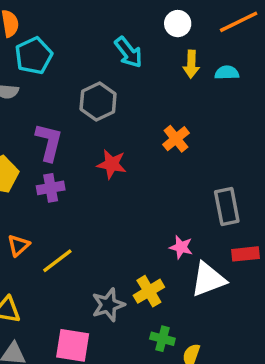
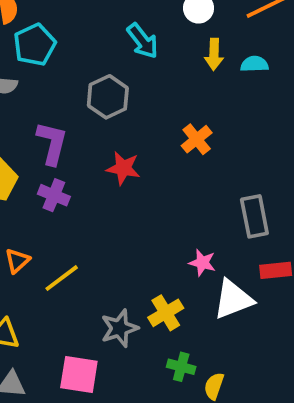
purple cross: (51, 188) -> (54, 195), turned 32

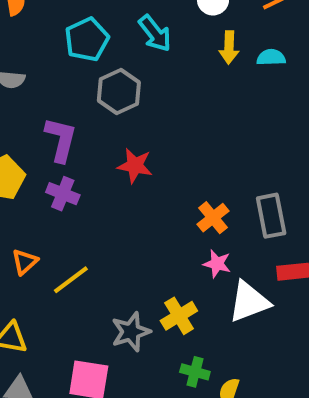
cyan pentagon: (35, 45) -> (87, 39), moved
orange cross: (197, 139) -> (213, 218), moved

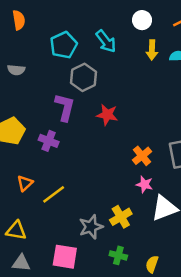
purple L-shape: (61, 140) -> (65, 107), moved
red star: (135, 166) -> (107, 115), moved
green cross: (195, 372) -> (118, 255), moved

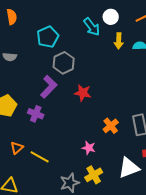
cyan arrow: (106, 41) -> (92, 27), moved
purple L-shape: (65, 107) -> (49, 87), turned 30
pink star: (144, 184) -> (89, 148), moved
yellow line: (54, 194) -> (40, 157), turned 66

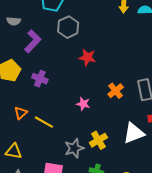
purple L-shape: (49, 87) -> (33, 41), moved
pink star: (89, 148) -> (83, 104), moved

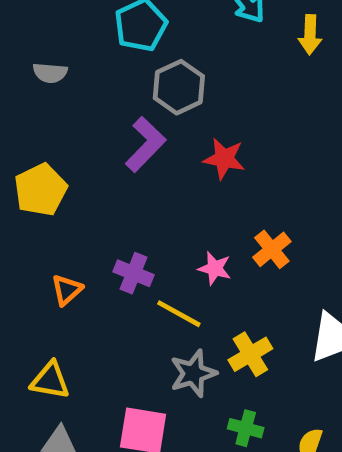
purple L-shape: (33, 41) -> (145, 144), moved
purple cross: (40, 79) -> (134, 273), moved
orange cross: (116, 91) -> (272, 249), moved
yellow line: (44, 122) -> (179, 314), moved

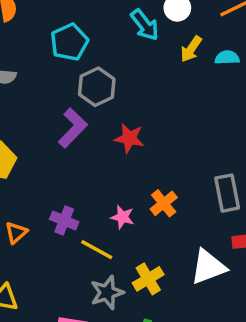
yellow arrow: (310, 35) -> (191, 49), turned 32

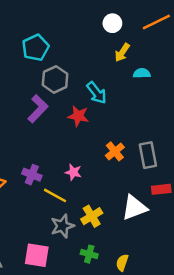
cyan arrow: (145, 25) -> (97, 93), moved
cyan semicircle: (227, 58) -> (142, 73), moved
orange cross: (164, 203) -> (115, 151), moved

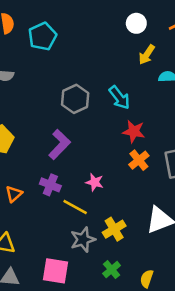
cyan pentagon: (35, 48) -> (42, 36), moved
gray hexagon: (55, 79) -> (75, 99), moved
purple L-shape: (38, 109) -> (59, 144), moved
red star: (78, 116) -> (134, 131), moved
green cross: (89, 254) -> (112, 270), turned 35

